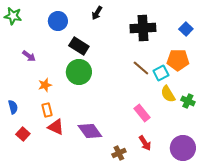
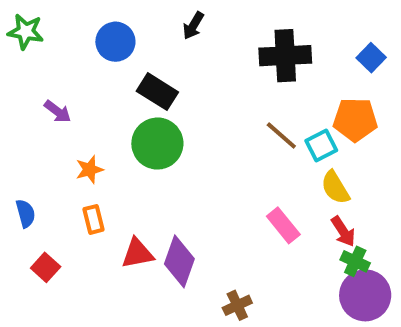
green cross: (188, 101) -> (355, 261), moved
red triangle: (56, 127) -> (137, 253), moved, turned -36
purple diamond: (90, 131) -> (179, 261), turned 55
red arrow: (145, 143) -> (343, 231), moved

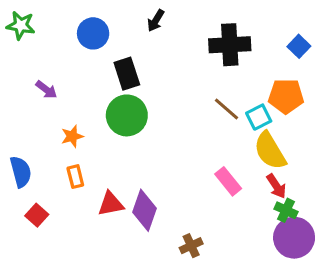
black rectangle: (157, 92) -> (127, 74), turned 40
yellow semicircle: (335, 187) -> (270, 151), size x1.4
blue semicircle: (26, 213) -> (21, 172), size x1.4

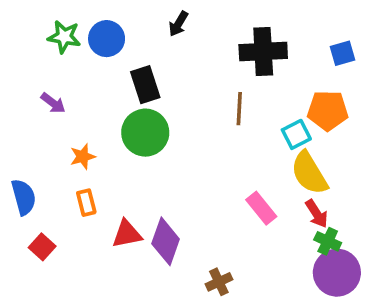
green star: (21, 25) -> (64, 37), moved
blue square: (299, 46) -> (342, 53), turned 30
brown line: (227, 109) -> (239, 109), moved, turned 52

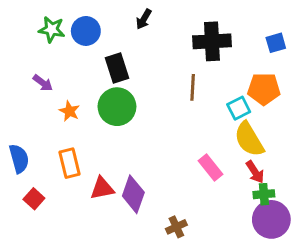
orange star: (83, 157) -> (70, 111), moved, turned -30
orange rectangle: (86, 203) -> (70, 163), size x1.4
green cross: (328, 241) -> (264, 194), turned -30

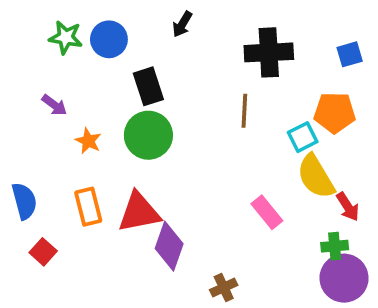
red arrow: (255, 172) -> (348, 207), moved
red triangle: (102, 188) -> (139, 212), moved, size x1.4

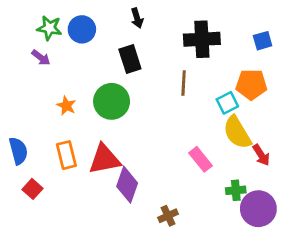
black arrow: (182, 24) -> (137, 18), turned -48
black rectangle: (148, 86) -> (130, 59), moved
purple arrow: (54, 105) -> (41, 58), moved
green cross: (335, 246) -> (236, 190), moved

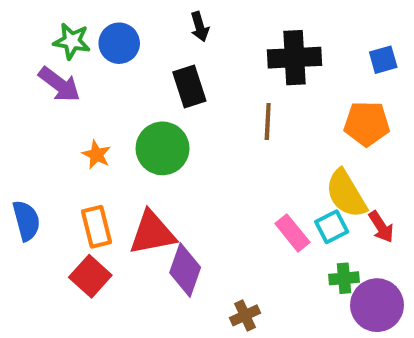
purple arrow: (41, 58) -> (59, 84), size x1.5
cyan square: (227, 103) -> (332, 227), moved
red square: (32, 189) -> (90, 276), moved, size x1.4

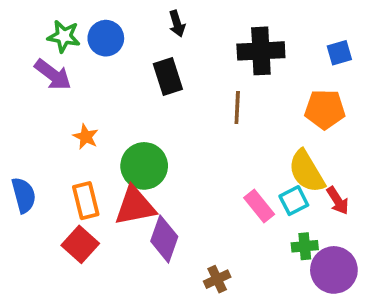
green circle: (163, 148) -> (144, 166), moved

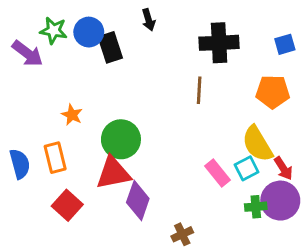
purple arrow: (53, 75) -> (27, 53), moved
black rectangle: (168, 76) -> (110, 47), moved
orange rectangle: (86, 201) -> (55, 158), moved
purple circle: (334, 270) -> (280, 201), moved

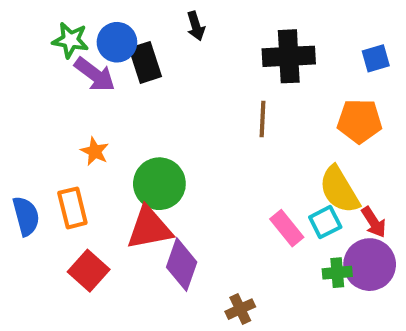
purple arrow: (27, 53) -> (95, 75), moved

